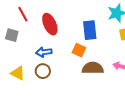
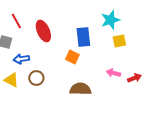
blue arrow: (44, 52) -> (21, 59), moved
brown semicircle: (93, 68) -> (80, 89), moved

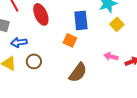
yellow square: (119, 41) -> (117, 24), turned -32
brown semicircle: (80, 89) -> (78, 72), turned 125

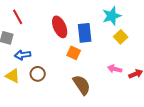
red ellipse: (41, 14) -> (60, 27), moved
brown semicircle: (78, 72) -> (82, 85), turned -70

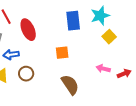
red ellipse: (60, 27) -> (28, 30), moved
blue rectangle: (85, 33) -> (73, 21), moved
orange square: (74, 53) -> (62, 53), turned -32

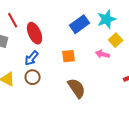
blue rectangle: (73, 21) -> (80, 24), turned 60
blue arrow: (11, 55) -> (32, 58), moved, turned -42
pink arrow: (103, 69) -> (103, 54), moved

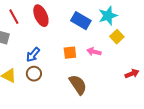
blue rectangle: (80, 24) -> (81, 21), turned 66
red ellipse: (35, 33) -> (41, 16), moved
pink arrow: (103, 54) -> (94, 52), moved

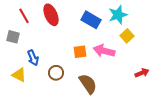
pink arrow: (94, 52) -> (104, 51), size x1.5
blue arrow: (33, 55) -> (33, 58), moved, turned -63
brown circle: (34, 74) -> (56, 73), moved

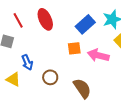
blue rectangle: (91, 20) -> (85, 24), turned -72
orange square: (80, 52) -> (74, 48), moved

